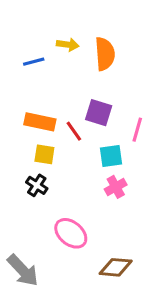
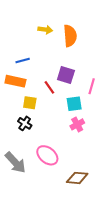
blue line: (34, 62) -> (23, 61), moved
orange rectangle: (40, 122) -> (15, 81), moved
gray arrow: (23, 270) -> (15, 163), moved

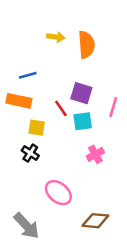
cyan square: (74, 104) -> (83, 121), moved
gray arrow: (15, 163) -> (26, 226), moved

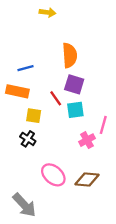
yellow arrow: (56, 37) -> (48, 12), moved
orange semicircle: (86, 45) -> (70, 55), moved
pink line: (113, 107) -> (103, 125), moved
brown diamond: (95, 221) -> (87, 180), moved

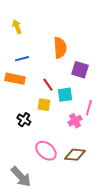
yellow arrow: (48, 12) -> (17, 27), moved, turned -120
purple square: (74, 84) -> (80, 70), moved
yellow square: (34, 116) -> (44, 105), moved

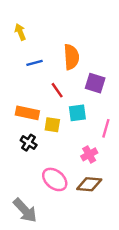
blue line: (22, 59) -> (34, 63), moved
orange rectangle: (15, 79) -> (27, 113), moved
red line: (48, 85) -> (57, 90), moved
pink cross: (75, 121) -> (89, 154), moved

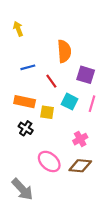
blue line: (34, 63) -> (28, 67), moved
cyan square: (77, 113) -> (70, 102), turned 35
pink line: (106, 128) -> (92, 104), moved

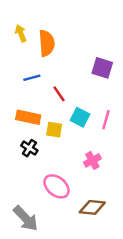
orange semicircle: (64, 51) -> (47, 43), moved
purple square: (86, 75) -> (102, 68), moved
brown diamond: (80, 166) -> (92, 207), moved

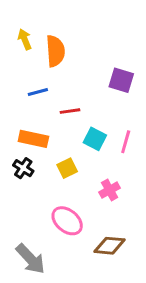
red line: (59, 94) -> (70, 111), turned -63
yellow square: (54, 130) -> (67, 168), moved, turned -35
black cross: (29, 148) -> (23, 168), moved

